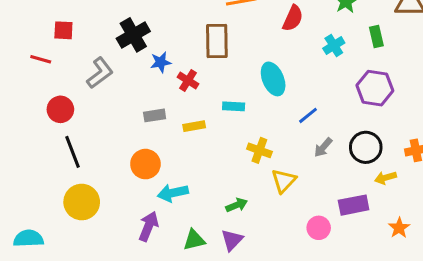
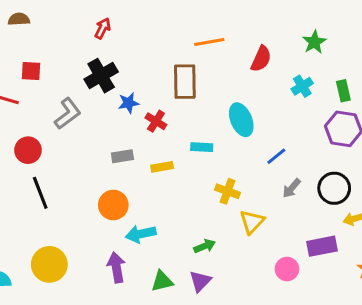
green rectangle: (376, 36) -> (343, 91), moved
yellow circle: (82, 202) -> (49, 264), moved
purple arrow: (149, 226) -> (116, 267), turned -32

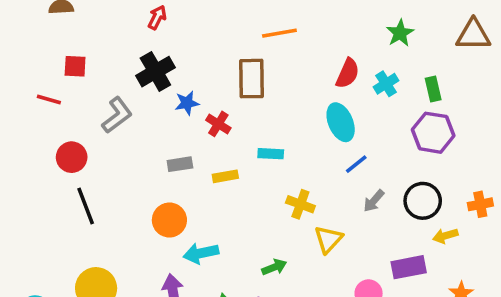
red semicircle: (261, 59) -> (348, 73), moved
cyan ellipse: (241, 120) -> (341, 122), moved

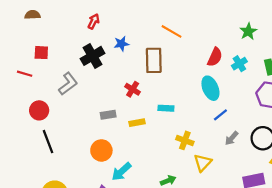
orange line: (279, 33) -> (171, 31), turned 40
blue star: (187, 103) -> (121, 44), moved
cyan arrow: (201, 253) -> (121, 172), turned -30

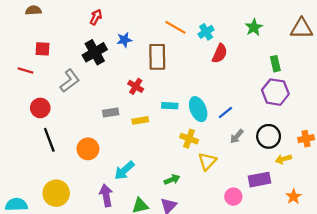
cyan cross: (239, 64) -> (206, 32), moved
cyan ellipse: (210, 88) -> (198, 109), moved
orange circle: (101, 150) -> (88, 149), moved

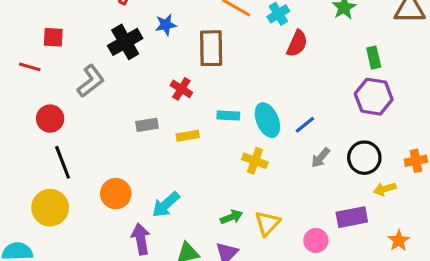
orange circle: (88, 149) -> (116, 194), moved
yellow triangle: (207, 161) -> (267, 223), moved
yellow circle: (56, 193) -> (50, 208), moved

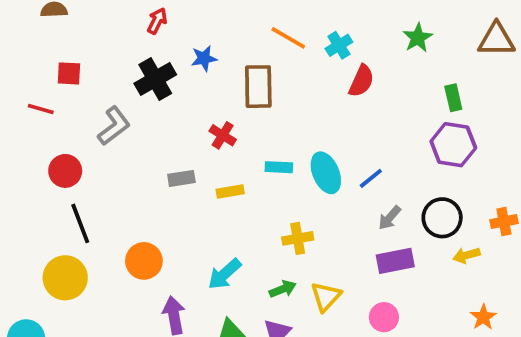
yellow cross: (255, 161) -> (298, 238), moved, turned -30
cyan arrow: (166, 205) -> (225, 274), moved
purple rectangle: (352, 217) -> (395, 261), moved

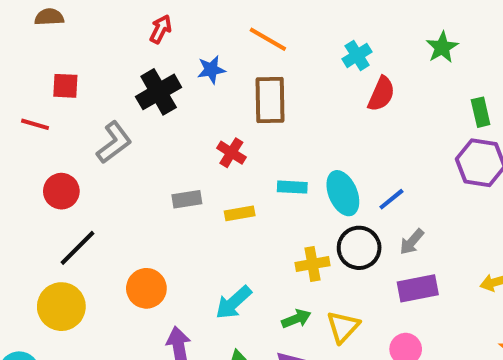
orange line: (288, 38) -> (268, 39), moved
black circle: (442, 218) -> (359, 248), moved
black line: (80, 223) -> (78, 248), turned 66

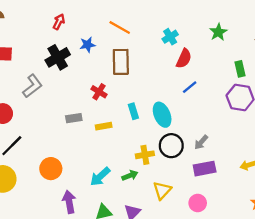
cyan rectangle: (292, 187) -> (133, 111), turned 70
blue line: (391, 199) -> (190, 87), moved
green arrow: (296, 319) -> (130, 175), moved

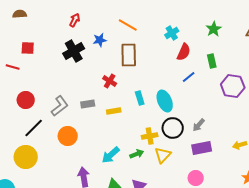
green rectangle: (240, 69) -> (212, 61), moved
gray L-shape: (32, 86) -> (60, 106), moved
orange circle: (51, 169) -> (68, 136), moved
yellow triangle: (162, 190) -> (163, 155), moved

